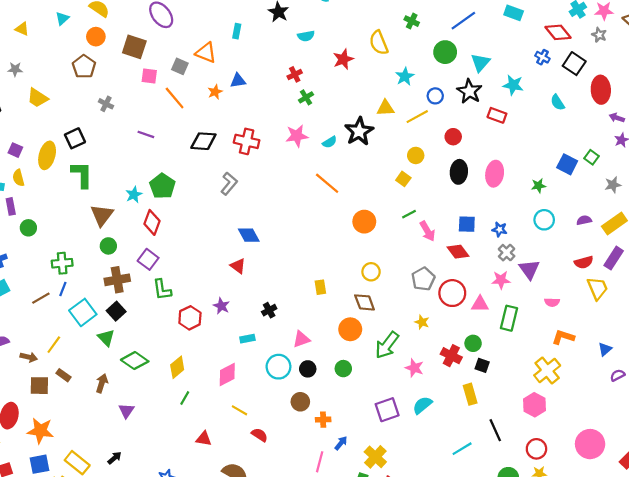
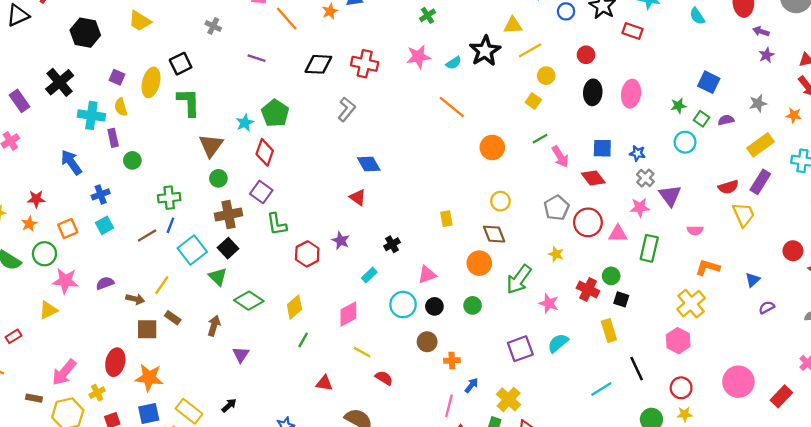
yellow line: (417, 117) -> (530, 50), moved
green square: (592, 157) -> (702, 119), moved
purple semicircle: (584, 220) -> (726, 120), moved
cyan rectangle: (247, 339) -> (369, 275), turned -32

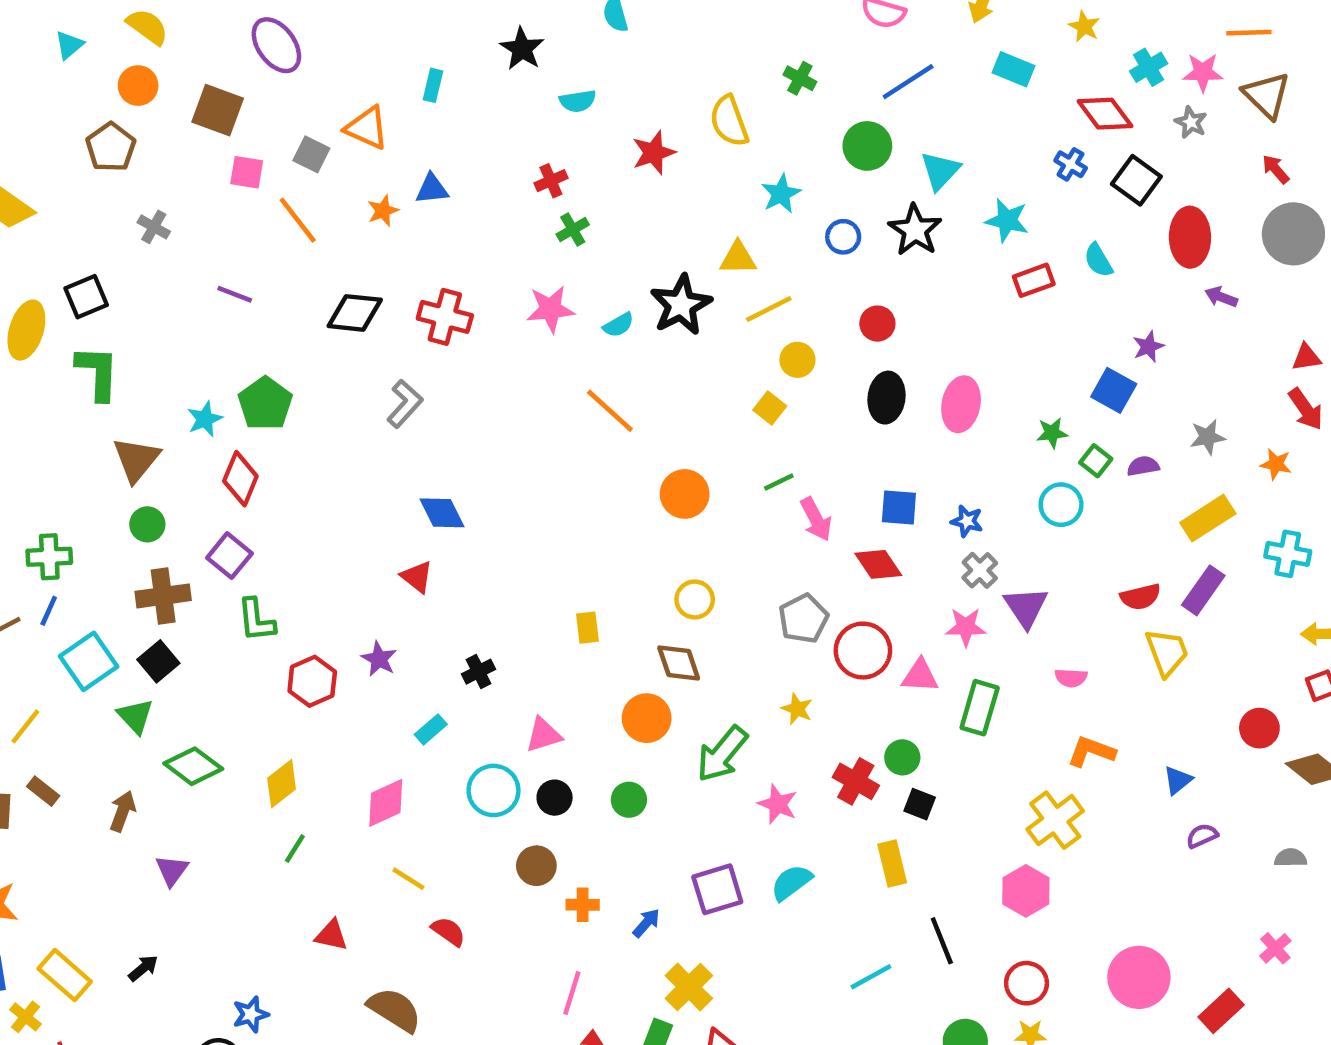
red rectangle: (633, 31) -> (1034, 280), moved, turned -42
purple star: (767, 55) -> (1148, 347), moved
blue arrow: (471, 385) -> (646, 923), moved

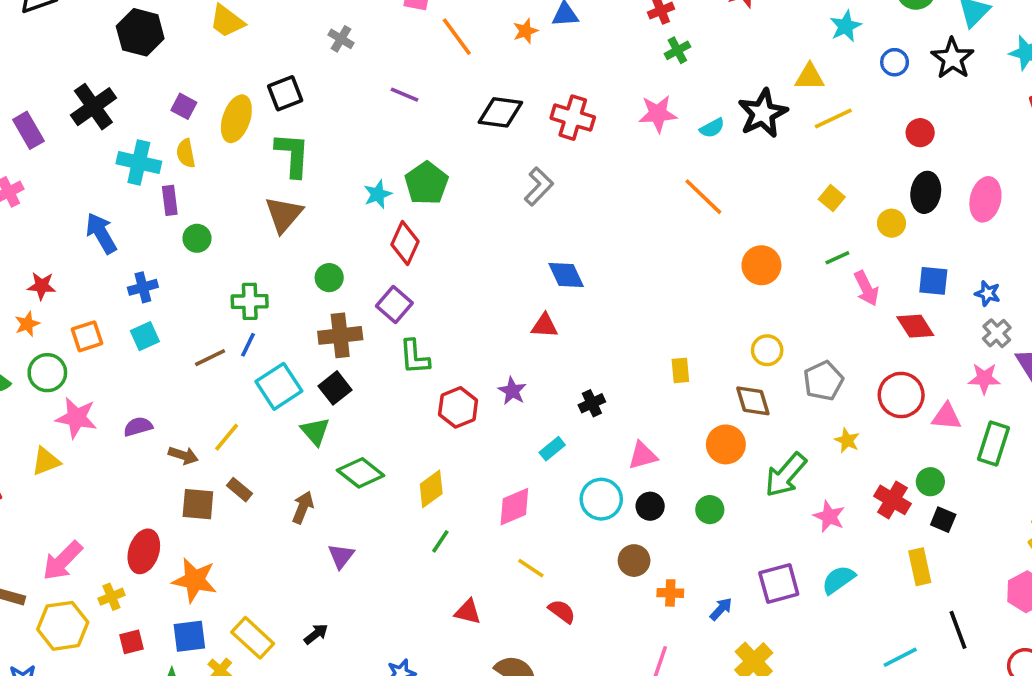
yellow circle: (797, 360) -> (891, 223), moved
brown triangle: (136, 459) -> (284, 214), moved
red triangle: (417, 577) -> (545, 326), turned -36
gray pentagon: (803, 619) -> (823, 381), moved

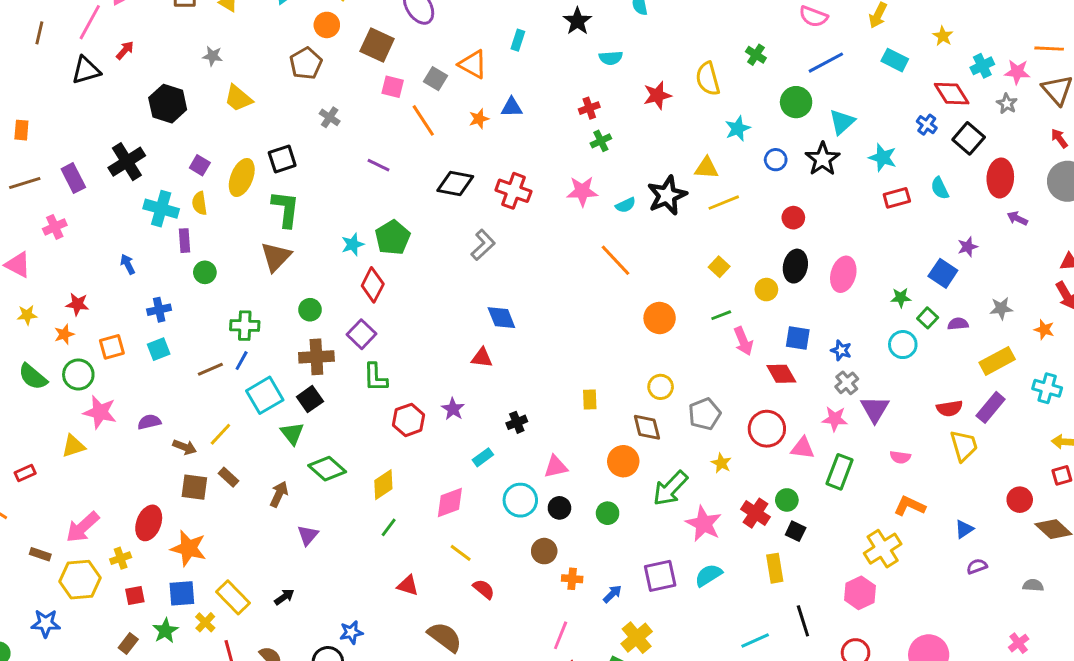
blue arrow: (101, 233) -> (128, 264), size x0.6
pink star: (829, 516) -> (704, 524), size x1.4

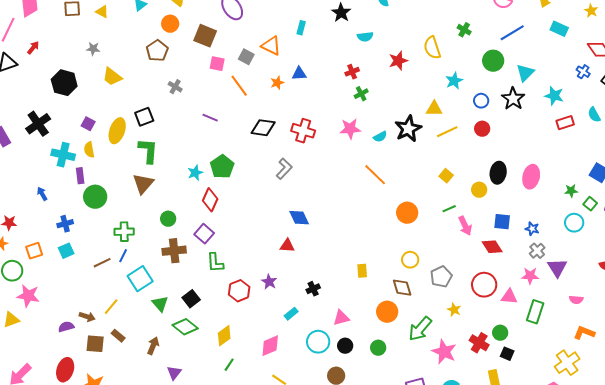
red circle: (793, 218) -> (482, 129), moved
green circle: (205, 272) -> (95, 197), size x1.5
black square: (310, 399) -> (191, 299), moved
purple semicircle: (149, 422) -> (66, 327), moved

